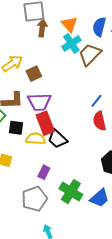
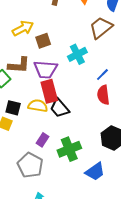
cyan cross: (71, 43) -> (77, 54), moved
black square: (16, 128) -> (13, 108), moved
green cross: (71, 192) -> (69, 149), moved, turned 30
gray pentagon: (34, 199) -> (30, 165), turned -30

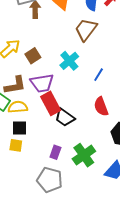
red semicircle: (103, 95) -> (101, 107), moved
yellow semicircle: (38, 106) -> (18, 107), moved

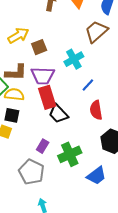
blue line: (99, 75) -> (88, 85), moved

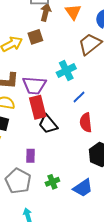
brown square: (39, 47) -> (35, 37), moved
purple rectangle: (43, 146) -> (30, 156), turned -32
green cross: (70, 154) -> (52, 182), moved, size x0.6

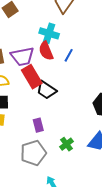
cyan cross: (66, 71) -> (49, 33), turned -30
red semicircle: (86, 123) -> (46, 51), moved
gray pentagon: (18, 181) -> (33, 153), turned -30

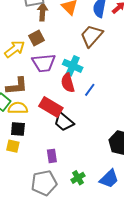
purple trapezoid: (22, 56) -> (44, 63), moved
red rectangle: (32, 77) -> (51, 107), turned -35

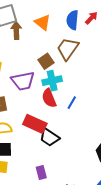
brown square: (37, 38) -> (46, 61), moved
cyan cross: (73, 66) -> (52, 81), turned -30

